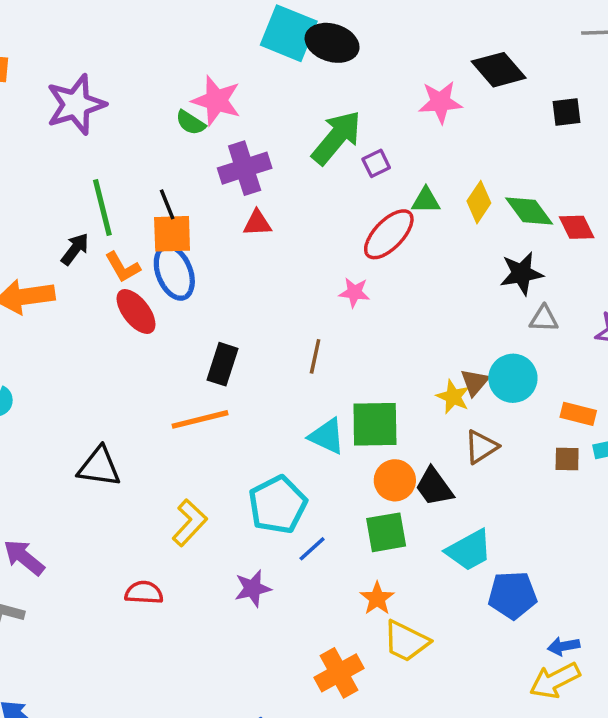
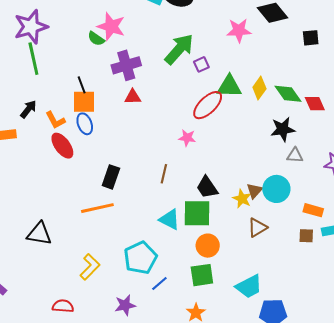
green triangle: (426, 201) -> (229, 86), size x1.5
green line: (102, 208) -> (33, 59), moved
blue ellipse: (174, 272) -> (85, 124), size x0.7
black trapezoid: (434, 487) -> (207, 187), moved

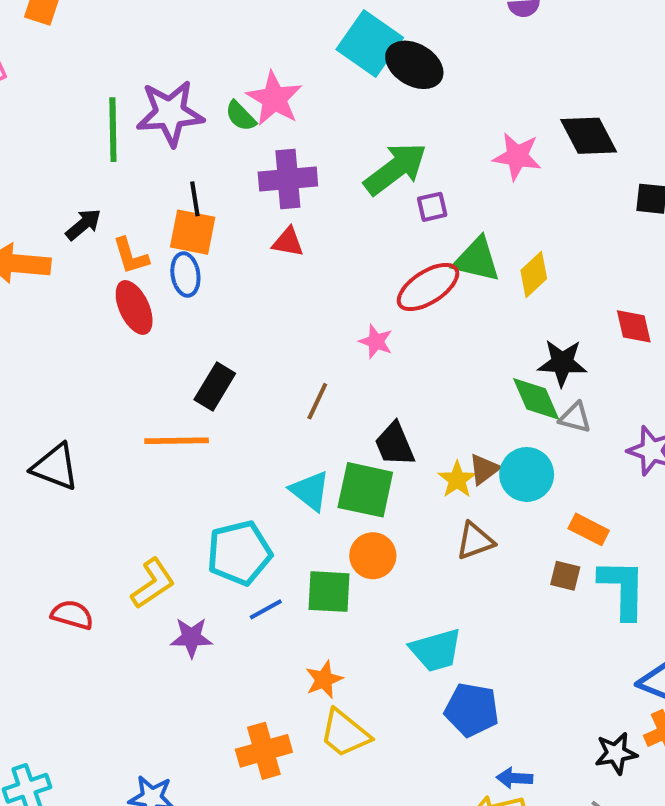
purple star: (31, 27) -> (170, 113), moved
green diamond: (288, 94) -> (536, 399), moved
yellow L-shape: (90, 267) -> (153, 583), moved
green square: (202, 275) -> (329, 592), moved

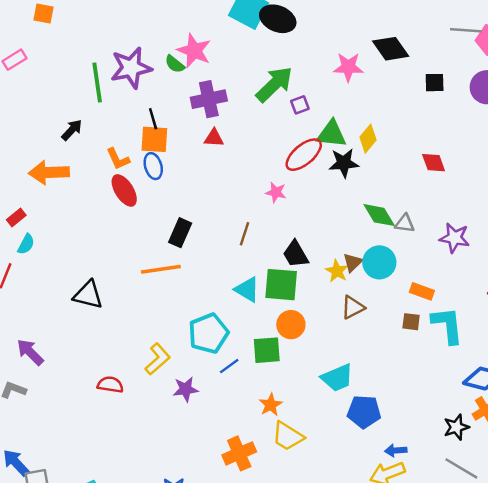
black arrow: (83, 224) -> (72, 130), moved
black star: (562, 363) -> (344, 163), moved

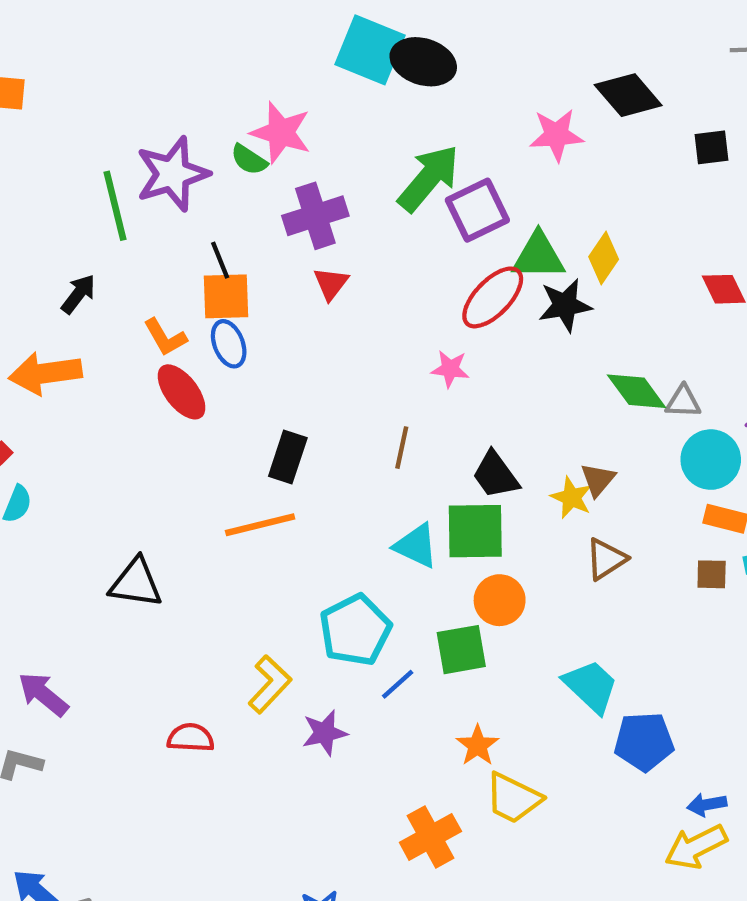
purple square: (300, 105) -> (477, 210), size x1.8
red triangle: (214, 138) -> (331, 284), turned -50
cyan circle: (379, 262) -> (711, 460), moved
cyan trapezoid: (337, 378) -> (591, 686), turned -108

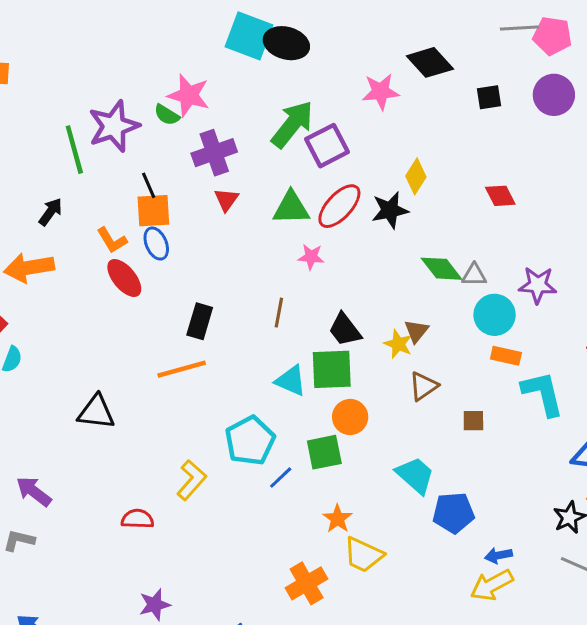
green triangle: (538, 256) -> (291, 208), moved
brown square: (712, 574) -> (473, 421), moved
purple star: (325, 733) -> (155, 605), moved

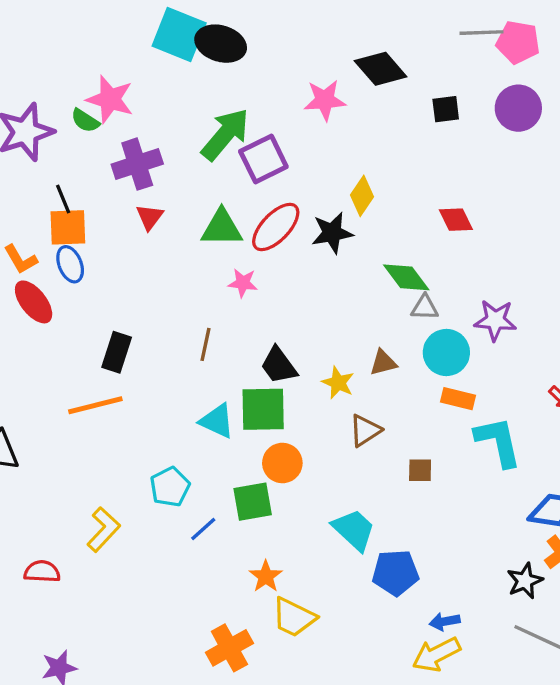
green diamond: (442, 269) -> (406, 277), moved
brown triangle: (416, 331) -> (383, 363), moved, turned 36
cyan pentagon: (250, 441) -> (170, 487), size x0.7

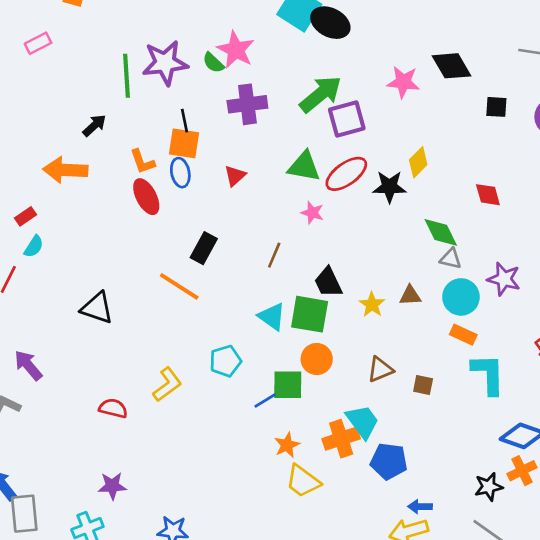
red triangle: (150, 217) -> (235, 176), moved
orange line: (95, 405) -> (179, 286), turned 36
brown triangle: (365, 430) -> (380, 369), moved
blue line: (203, 529) -> (265, 400), moved
orange cross: (229, 648) -> (341, 439), moved

